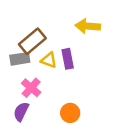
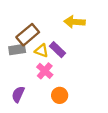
purple rectangle: (68, 59) -> (57, 50), turned -35
pink cross: (31, 88) -> (45, 71), moved

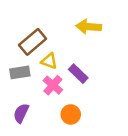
gray rectangle: (17, 50) -> (20, 72), moved
purple rectangle: (57, 50) -> (78, 74), moved

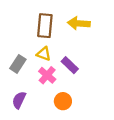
brown rectangle: (33, 42) -> (45, 26), moved, turned -45
gray rectangle: (20, 72) -> (18, 64), turned -48

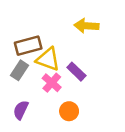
brown rectangle: (45, 26) -> (28, 46), moved, turned 70
yellow triangle: (44, 54) -> (48, 59), size x1.5

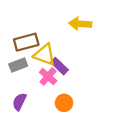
gray rectangle: (19, 70) -> (18, 65), turned 36
purple rectangle: (76, 72) -> (59, 66), moved

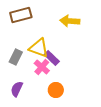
brown rectangle: (26, 42) -> (21, 15), moved
gray rectangle: (18, 65) -> (16, 57), turned -42

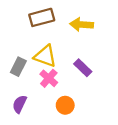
brown rectangle: (21, 15) -> (42, 17), moved
purple rectangle: (52, 58) -> (83, 68), moved

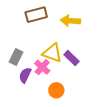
yellow triangle: (45, 56) -> (52, 53), moved
purple semicircle: (20, 104) -> (25, 75), moved

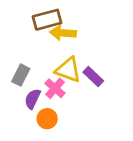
yellow arrow: (70, 21) -> (63, 33), moved
orange circle: (56, 90) -> (47, 119), moved

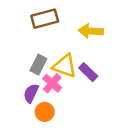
yellow arrow: (63, 33) -> (91, 31), moved
gray rectangle: (21, 75) -> (38, 65), moved

